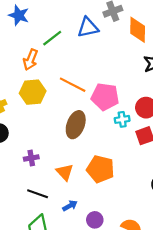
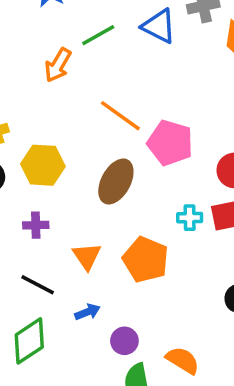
blue triangle: (88, 27) -> (159, 26), turned 30
yellow hexagon: (33, 92) -> (43, 165), moved
cyan cross: (122, 119) -> (190, 218), moved

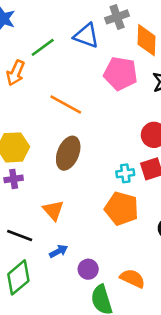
pink pentagon: (170, 143) -> (121, 73), moved
purple cross: (36, 225) -> (14, 179), moved
orange pentagon: (146, 260) -> (122, 209), moved

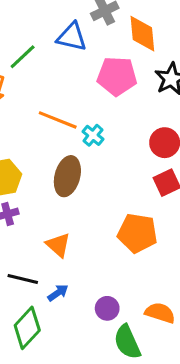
cyan cross: (125, 173) -> (93, 135), moved, turned -36
blue arrow: (59, 251) -> (58, 293), moved

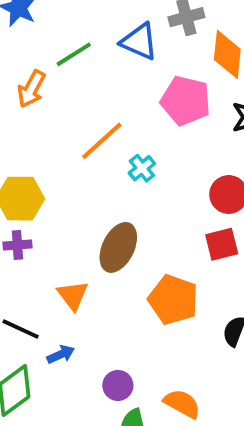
orange line: (58, 120) -> (102, 141), turned -75
brown ellipse: (67, 176) -> (118, 247), moved

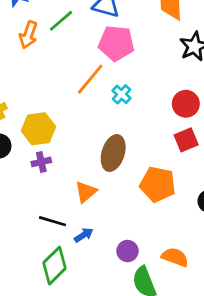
orange arrow: (31, 89) -> (28, 35), moved
pink pentagon: (186, 101) -> (116, 43), moved
orange triangle: (73, 295) -> (86, 192), turned 35

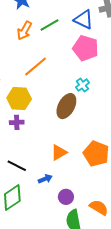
orange line: (90, 79) -> (36, 66), moved
brown ellipse: (113, 153) -> (66, 106), moved
orange triangle: (86, 192) -> (59, 152), moved
blue arrow: (84, 235) -> (45, 179), moved

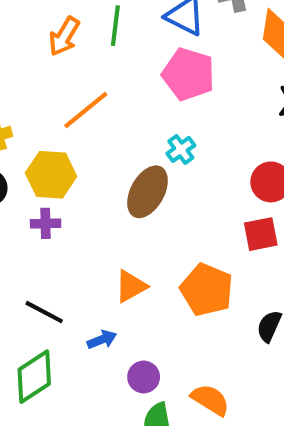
green line: (49, 25) -> (115, 26), turned -54

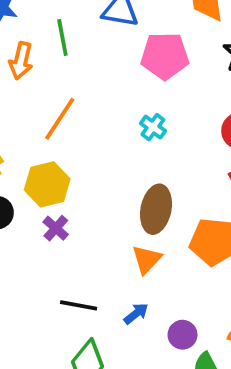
pink pentagon: (188, 74) -> (165, 56), moved
brown ellipse: (147, 192) -> (156, 209), moved
purple cross: (46, 223) -> (56, 228), turned -30

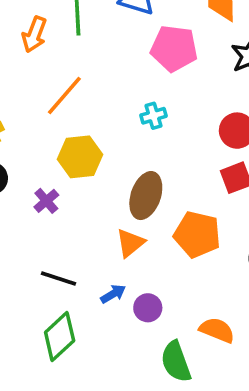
cyan cross: (153, 127) -> (153, 116), turned 30
yellow hexagon: (47, 184) -> (80, 157), moved
purple circle: (182, 335) -> (148, 308), moved

